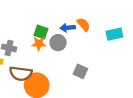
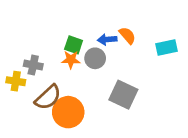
gray square: (80, 71) -> (123, 95), size x1.5
brown semicircle: (21, 74) -> (48, 97), turned -50

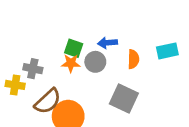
orange semicircle: (127, 35) -> (133, 59), moved, turned 42

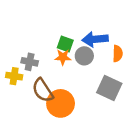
blue arrow: (108, 43) -> (95, 39), size x1.5
brown semicircle: (48, 101) -> (43, 90), turned 100

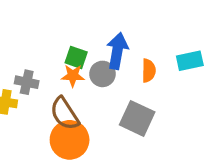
blue arrow: (95, 39) -> (117, 51), turned 105
brown semicircle: (43, 90) -> (65, 113), moved

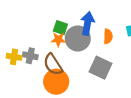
gray circle: (102, 74) -> (78, 38), size x1.5
gray cross: (27, 82) -> (30, 56), moved

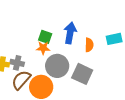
gray circle: (78, 38) -> (57, 66), moved
brown semicircle: (53, 64) -> (21, 80), moved, turned 75

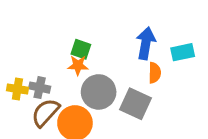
blue arrow: (70, 33) -> (146, 43), moved
orange semicircle: (89, 45) -> (155, 73), moved

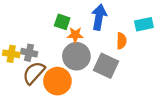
blue arrow: (146, 43) -> (99, 17), moved
orange star: (78, 65) -> (75, 35), moved

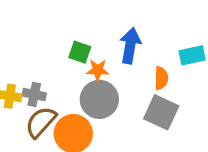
gray square: (106, 66) -> (161, 112), moved

